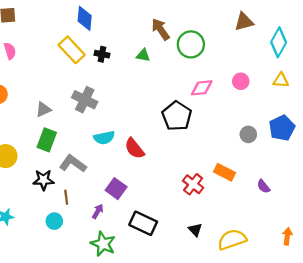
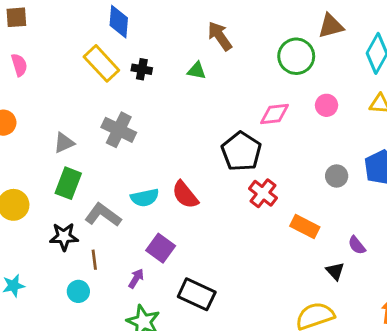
green circle: (191, 44) -> (296, 56), moved
cyan semicircle: (104, 138) -> (145, 198), moved
red cross: (193, 184) -> (263, 193), moved
black triangle: (195, 230) -> (335, 271), moved

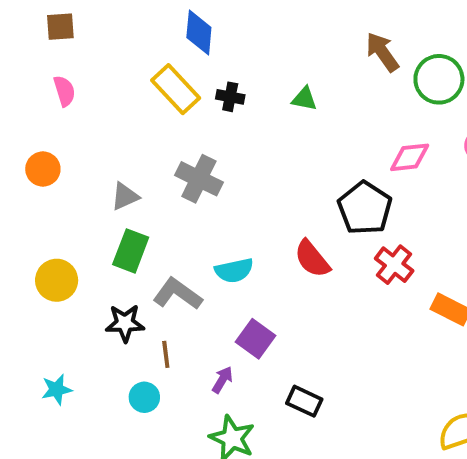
brown arrow: (220, 36) -> (382, 52), moved
red semicircle: (185, 195) -> (312, 259), moved
black rectangle: (197, 294) -> (304, 401), size x0.7

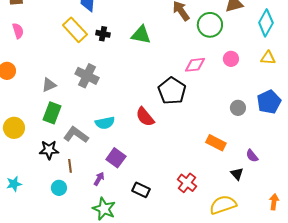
green triangle: (304, 99) -> (141, 35), size x1.5
red cross: (394, 265) -> (187, 183), moved

